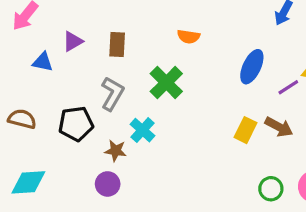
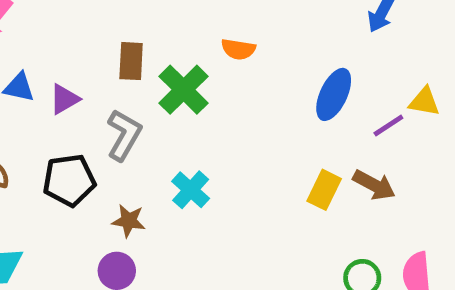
purple triangle: (73, 41) -> (64, 99), moved
green cross: (166, 83) -> (184, 90), moved
cyan cross: (142, 130) -> (191, 190), moved

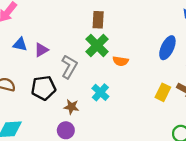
orange semicircle: (238, 49) -> (121, 61), moved
brown rectangle: (131, 61) -> (98, 20), moved

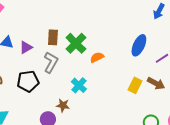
brown rectangle: (98, 20) -> (53, 37), moved
orange semicircle: (121, 61) -> (97, 57), turned 144
brown star: (71, 107) -> (63, 105), moved

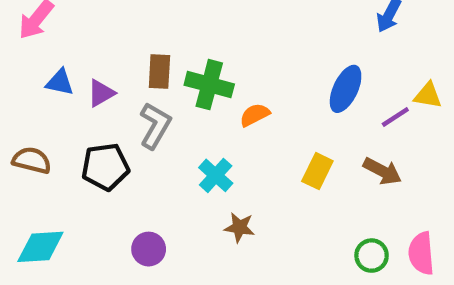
green cross: (76, 43) -> (209, 85), turned -30
yellow rectangle: (135, 85) -> (317, 171), moved
brown star: (63, 105) -> (240, 227), moved

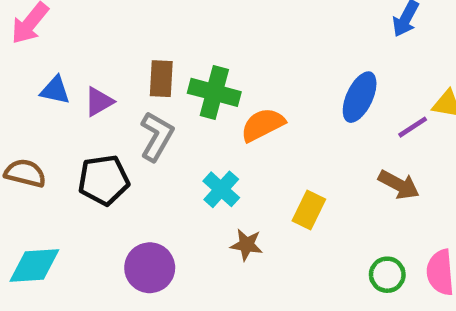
orange semicircle: (255, 115) -> (263, 125), size x1.4
yellow rectangle: (317, 171) -> (309, 210), moved
purple circle: (149, 249) -> (150, 268), size x1.4

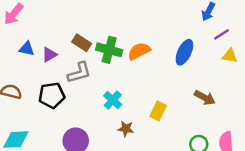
brown rectangle: (161, 79) -> (82, 43), turned -60
orange semicircle: (263, 125) -> (139, 51), moved
purple line: (413, 127) -> (221, 34), moved
gray L-shape: (157, 136) -> (79, 73), turned 45

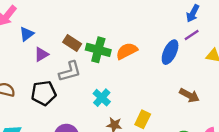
purple line: (221, 34) -> (192, 35), moved
blue triangle: (27, 49) -> (27, 34), moved, turned -49
yellow rectangle: (158, 111) -> (143, 119), moved

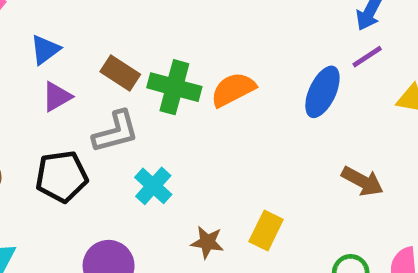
blue triangle: (27, 34) -> (45, 50), moved
cyan cross: (102, 98) -> (153, 186), moved

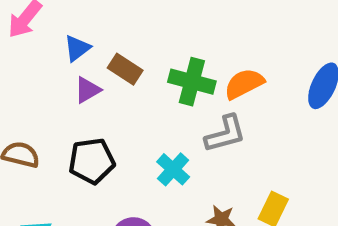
brown rectangle: (120, 73) -> (125, 69), moved
gray L-shape: (116, 132) -> (225, 134), moved

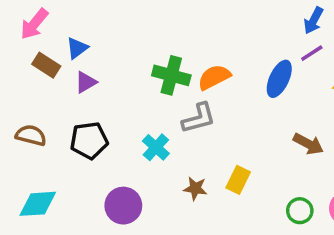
brown rectangle: (125, 69) -> (46, 65), moved

